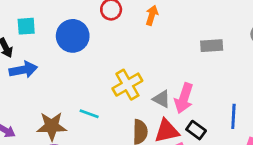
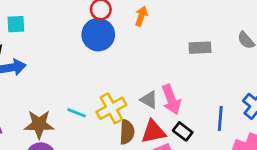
blue circle: (73, 36) -> (98, 35), moved
yellow cross: (127, 85) -> (111, 108), moved
pink arrow: (184, 98) -> (171, 99), turned -40

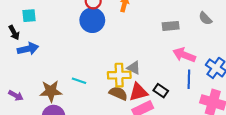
pink arrow: (171, 99) -> (184, 55), moved, turned 135
yellow cross: (111, 108) -> (119, 75), moved, turned 30
brown semicircle: (127, 132) -> (118, 93), turned -66

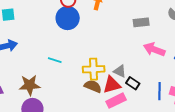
gray triangle: (134, 68) -> (120, 71), moved
blue line: (189, 79) -> (159, 91), moved
cyan line: (79, 81) -> (55, 60), moved

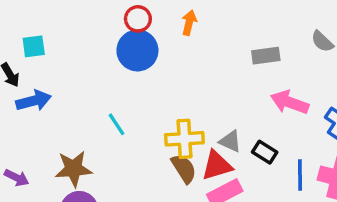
cyan line: (55, 60) -> (117, 124), turned 40
black rectangle: (133, 83) -> (265, 152), moved
brown semicircle: (93, 86) -> (184, 169), turned 36

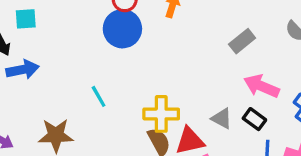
gray rectangle: (266, 56) -> (242, 41), turned -35
gray triangle: (230, 141) -> (222, 118), moved
black rectangle: (265, 152) -> (254, 119), moved

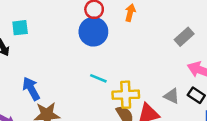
blue arrow: (23, 70) -> (31, 89), moved, turned -105
cyan line: (99, 96) -> (98, 78), moved, turned -35

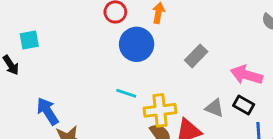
blue circle: (93, 32) -> (137, 44), moved
gray rectangle: (184, 37) -> (196, 56), moved

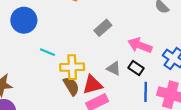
blue circle: (137, 44) -> (24, 20), moved

